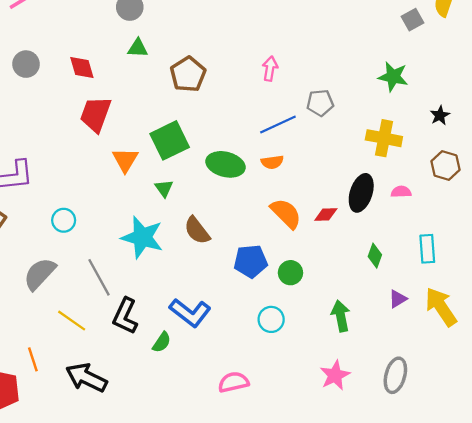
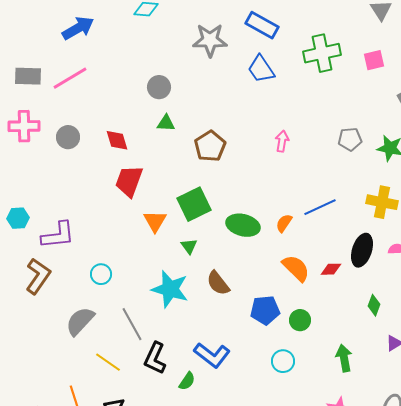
gray pentagon: (320, 103) -> (350, 139), moved
blue line: (278, 124) -> (320, 207), moved
orange semicircle: (272, 162) -> (284, 223), turned 132

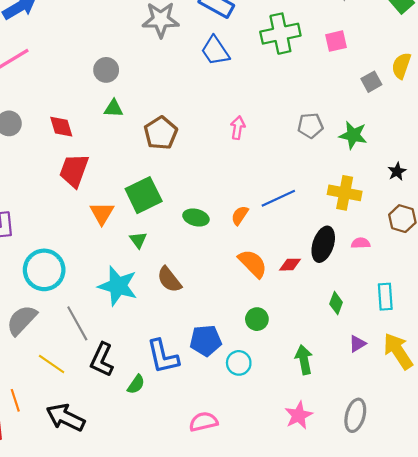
green ellipse: (243, 225) -> (196, 217), size x0.7
cyan circle: (101, 274) -> (44, 270), size x1.8
blue pentagon: (265, 310) -> (206, 340), moved
blue L-shape: (212, 355) -> (163, 357), turned 39

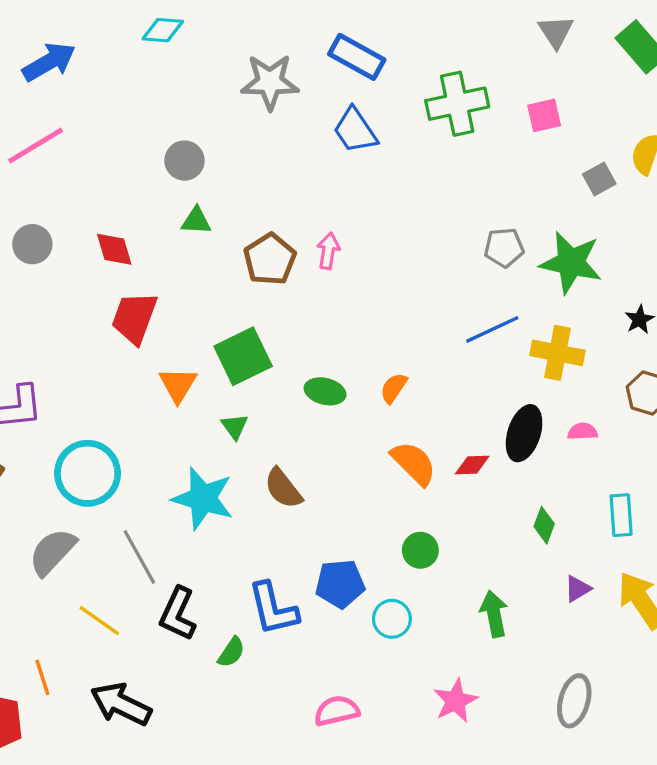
pink arrow: (238, 128) -> (328, 251), moved
green star: (353, 135) -> (571, 263), size x1.4
blue line: (278, 198) -> (492, 329), moved
pink star: (299, 415) -> (455, 701), moved

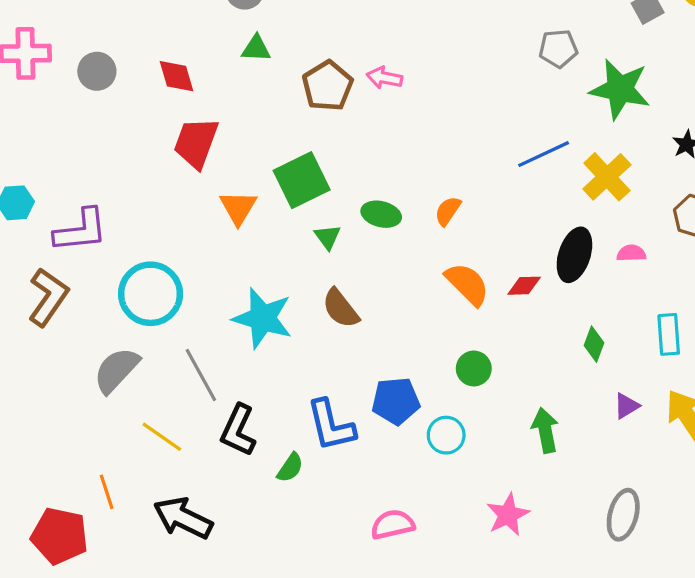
gray pentagon: (504, 248) -> (558, 49), moved
pink arrow: (328, 251) -> (384, 78), turned -88
yellow cross: (557, 353) -> (607, 177), turned 36
green triangle: (235, 426) -> (328, 237), moved

